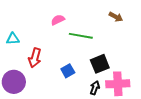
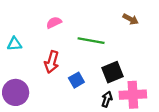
pink semicircle: (58, 20) -> (54, 23), moved
red arrow: (35, 58) -> (52, 62), moved

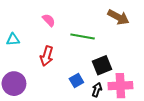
brown arrow: (131, 19) -> (118, 17), size x1.5
pink semicircle: (54, 23) -> (49, 20), turned 72
blue square: (76, 80) -> (76, 81), moved

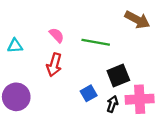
pink semicircle: (49, 20) -> (57, 35), moved

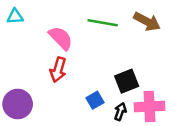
pink semicircle: (57, 35) -> (61, 38), size x1.5
green line: (96, 42) -> (103, 23), moved
cyan triangle: (15, 46) -> (15, 16), moved

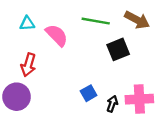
cyan triangle: (15, 16) -> (27, 23), moved
red arrow: (58, 70) -> (28, 65), moved
black square: (127, 81) -> (118, 49), moved

